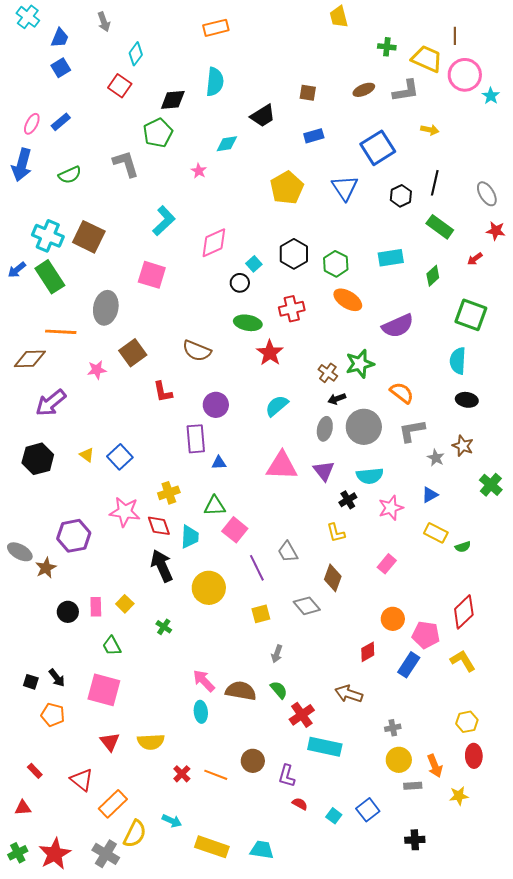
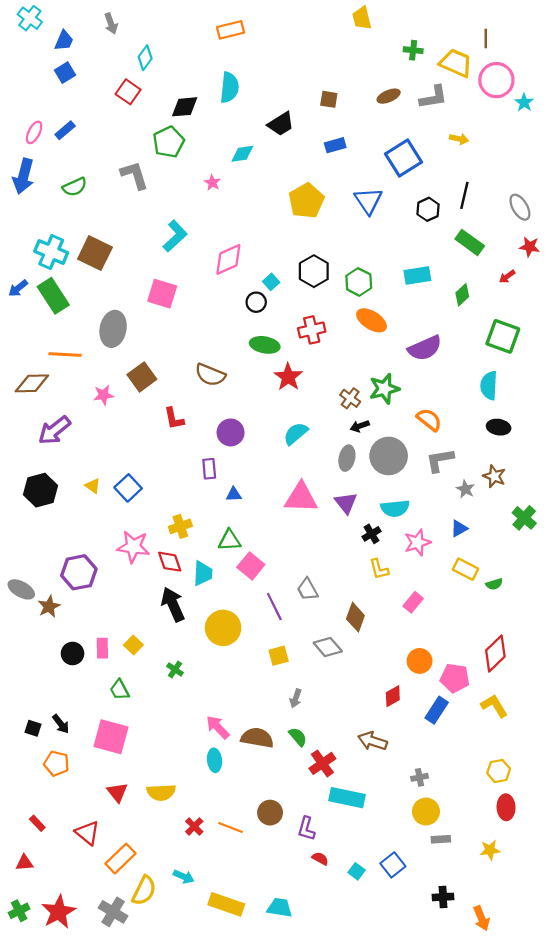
purple rectangle: (196, 439) -> (209, 469), size x0.7
yellow L-shape: (336, 533) -> (379, 569), moved
orange arrow: (435, 766) -> (481, 918), moved

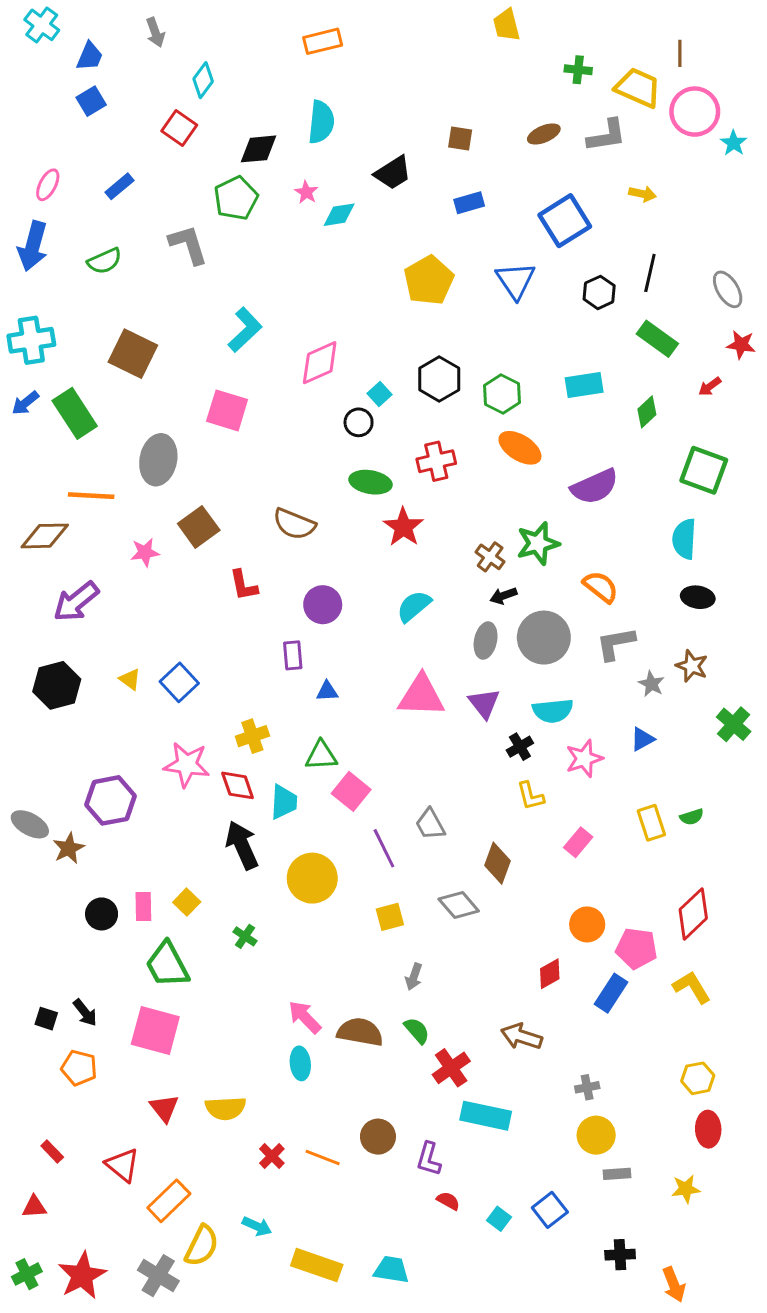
blue rectangle: (65, 130) -> (119, 186), moved
pink star: (212, 183) -> (306, 192), moved
cyan cross: (51, 252) -> (31, 340), moved, turned -32
yellow rectangle: (465, 569) -> (651, 823), moved, turned 45
green trapezoid: (119, 690) -> (167, 965), size x1.6

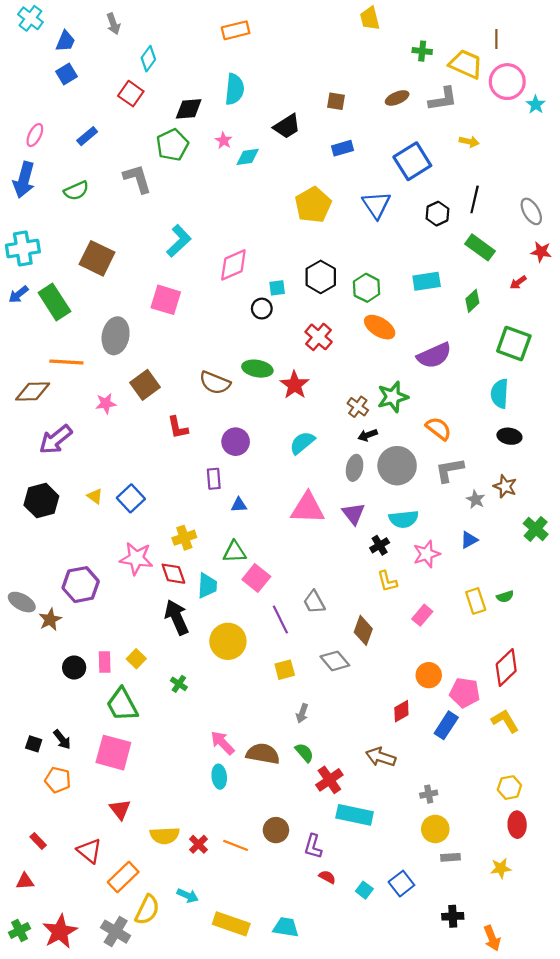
cyan square: (379, 394) -> (277, 288), turned 35
red cross: (436, 461) -> (319, 337), turned -36
green ellipse: (371, 482) -> (257, 369), moved
yellow semicircle: (226, 1108) -> (165, 836), moved

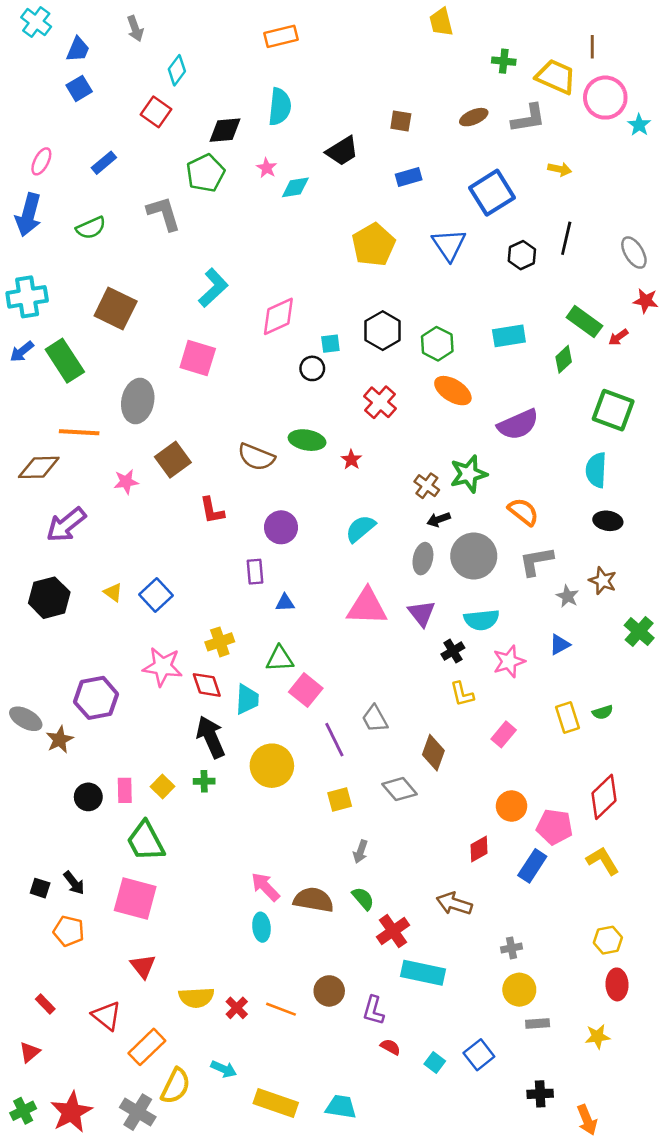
green rectangle: (480, 247) -> (584, 322), moved
red star: (295, 385) -> (351, 460), size x0.6
green cross: (179, 684) -> (204, 781), moved, turned -35
red triangle: (25, 881) -> (30, 1052), turned -36

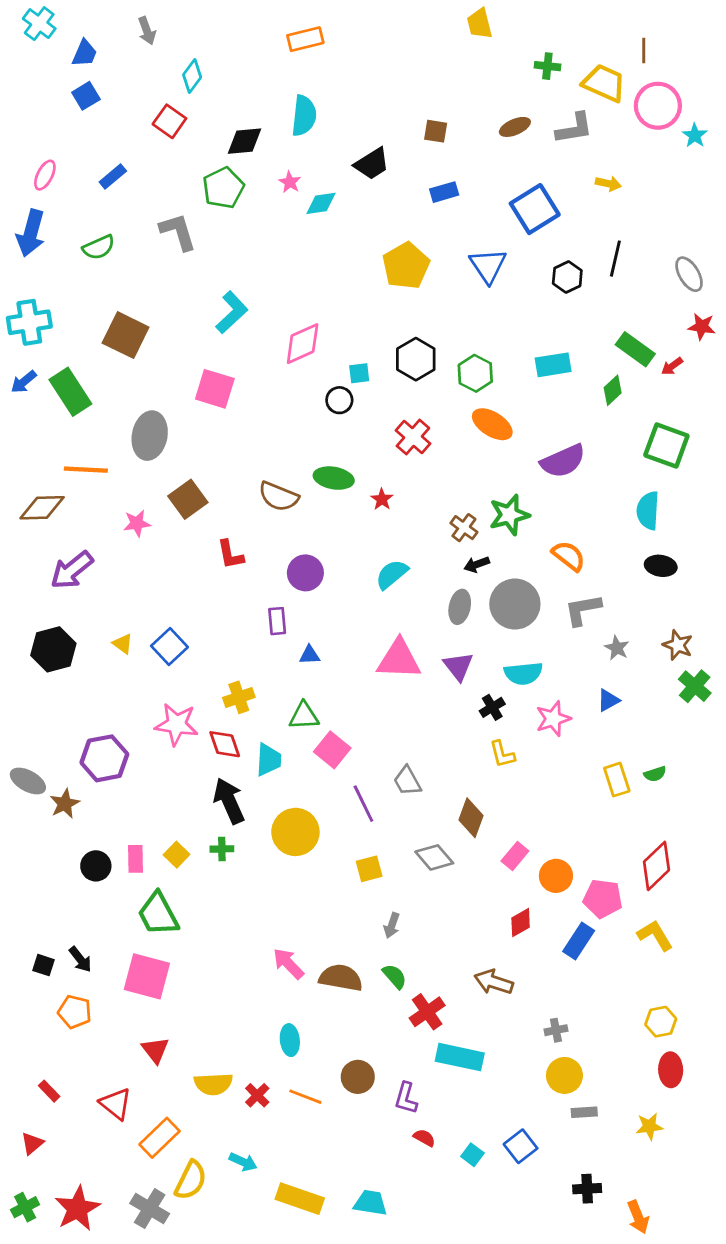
brown star: (603, 581) -> (678, 645), moved
pink rectangle: (504, 734) -> (515, 856), moved
cyan ellipse: (261, 927) -> (290, 1040), moved

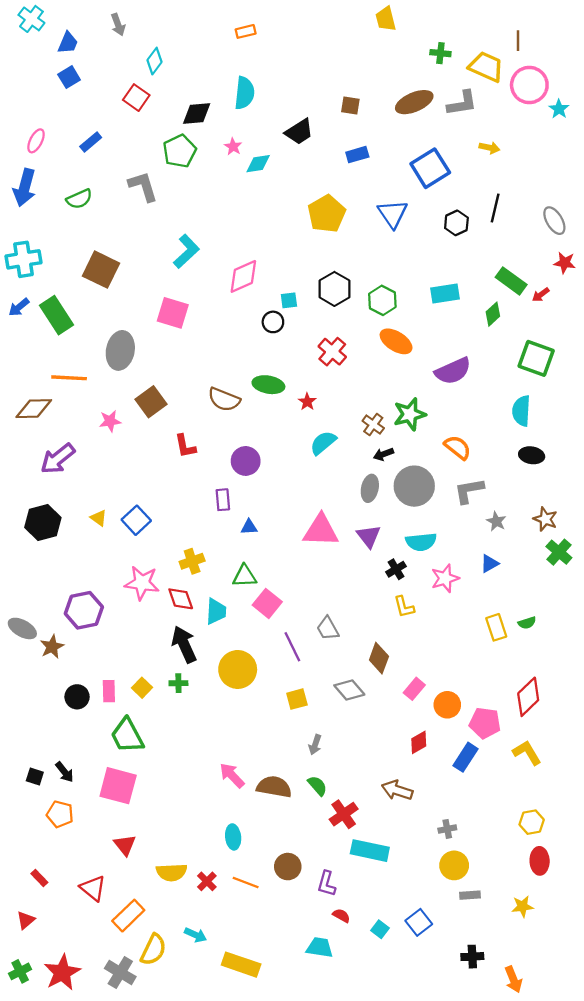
orange rectangle: (305, 39) -> (246, 31), size x0.7
brown ellipse: (515, 127) -> (414, 102), size x1.5
cyan semicircle: (392, 574) -> (323, 443), moved
cyan trapezoid: (371, 1203) -> (320, 947), moved

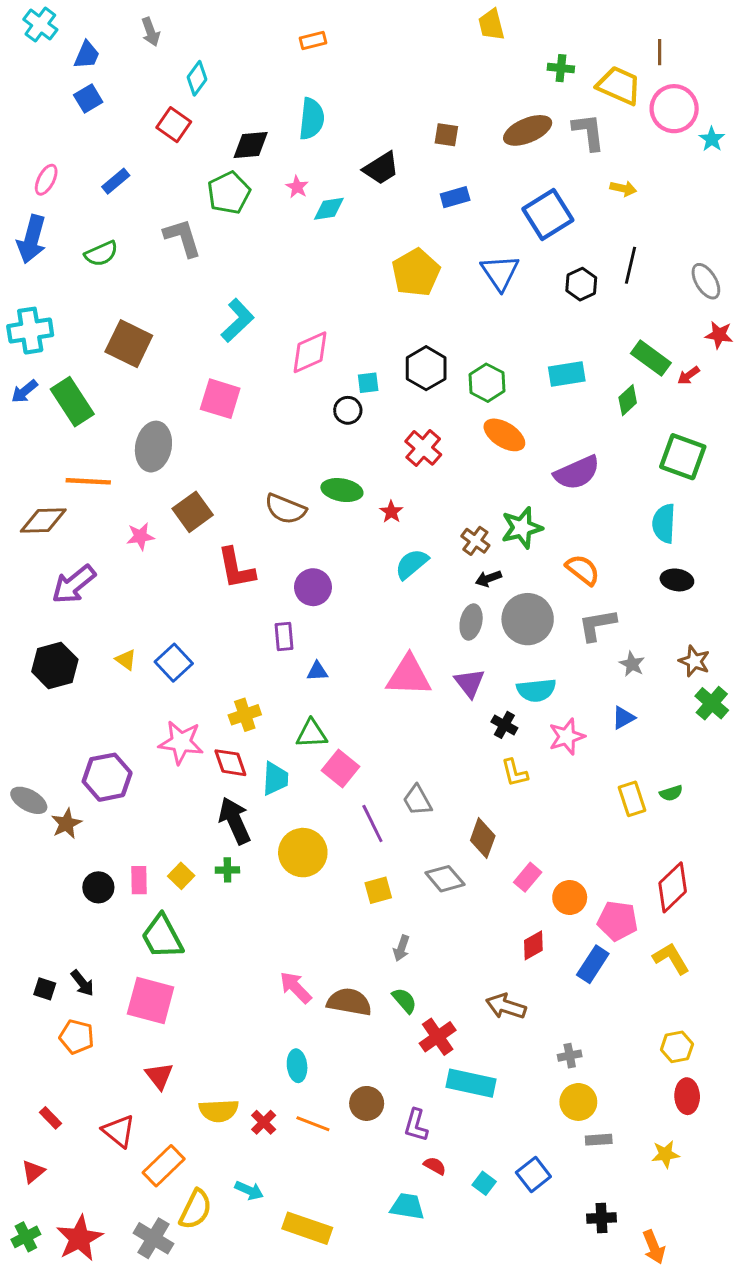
gray L-shape: (462, 103) -> (588, 132), turned -88
red L-shape: (185, 446) -> (236, 568), size x1.4
black cross: (396, 569) -> (504, 725), turned -30

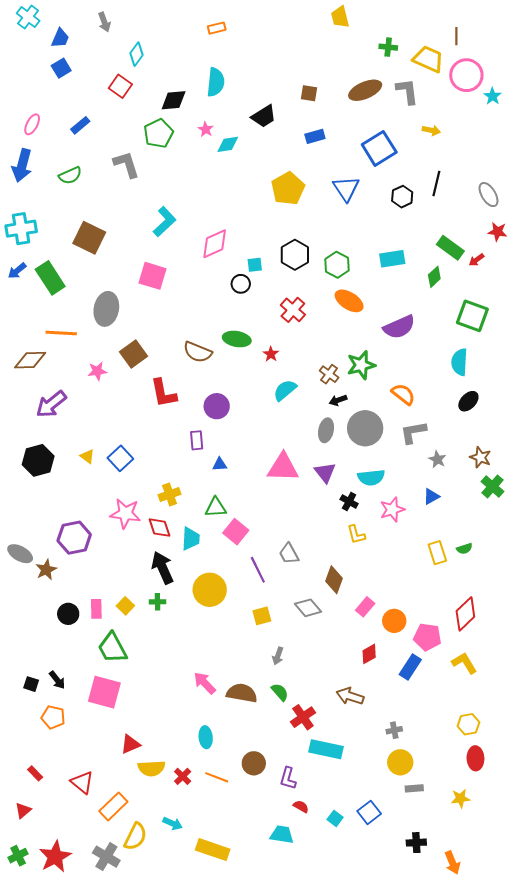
black ellipse: (677, 580) -> (468, 401), turned -55
red triangle: (159, 1076) -> (130, 744), moved, turned 45

